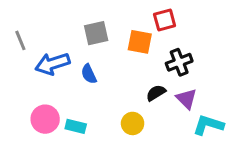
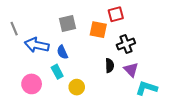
blue arrow: (52, 64) -> (37, 45), turned 30
black semicircle: (156, 93) -> (110, 66), turned 120
yellow circle: (133, 123) -> (77, 87), moved
cyan rectangle: (76, 126) -> (57, 72), moved, turned 48

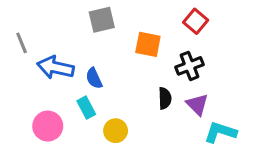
red square: (116, 14) -> (196, 21), moved, turned -35
gray square: (67, 23) -> (102, 20), moved

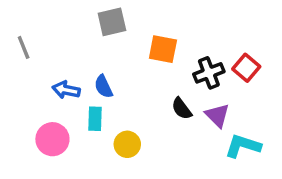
red square: (196, 21) -> (246, 68), moved
blue arrow: (55, 67) -> (66, 90), moved, size x0.7
black semicircle: (165, 98) -> (182, 109), turned 145
cyan rectangle: (86, 108) -> (95, 119), turned 30

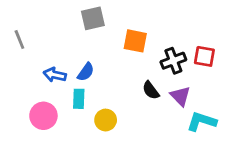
red square: (246, 68) -> (204, 56), turned -30
blue semicircle: (103, 86) -> (86, 72), turned -120

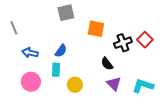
red square: (204, 56) -> (145, 40), turned 35
blue arrow: (55, 75) -> (30, 53), moved
purple triangle: (180, 96) -> (114, 84), moved

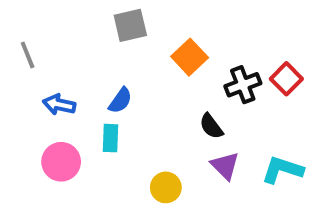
orange square: (96, 29) -> (190, 57), turned 36
yellow circle: (75, 85) -> (166, 187), moved

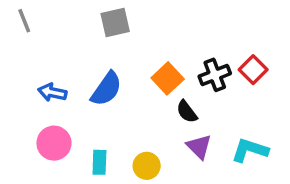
gray line: (28, 55) -> (24, 21), moved
orange square: (190, 57) -> (168, 78), moved
blue semicircle: (120, 101) -> (106, 89), size x1.5
cyan rectangle: (110, 138) -> (99, 162), moved

